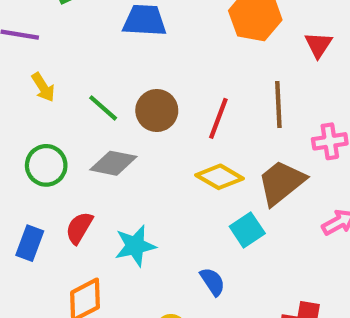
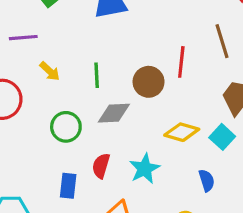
green line: (103, 108) -> (97, 75), turned 60
brown circle: (157, 110) -> (149, 82), moved
yellow diamond: (220, 177) -> (182, 132), moved
blue semicircle: (213, 282) -> (207, 180), turned 30

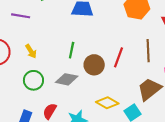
yellow arrow: (50, 71) -> (31, 51), moved
green line: (97, 75) -> (72, 50), moved

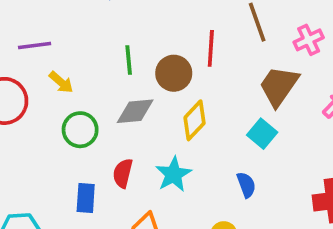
purple line: (21, 16) -> (35, 45), moved
yellow diamond: (107, 103) -> (195, 120), moved, turned -60

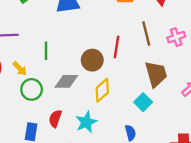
pink cross: (309, 40) -> (176, 37), moved
green line: (129, 60) -> (46, 51), moved
yellow arrow: (61, 82) -> (20, 69), moved
brown trapezoid: (279, 86) -> (156, 74), turned 124

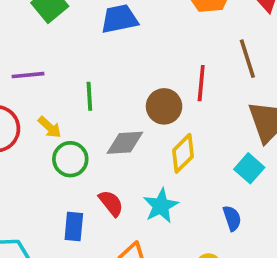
red semicircle: (55, 119) -> (111, 203), turned 126

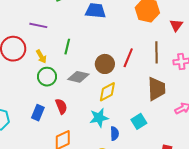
cyan square: (249, 168) -> (139, 121), moved
cyan star: (161, 206) -> (99, 118), moved
blue semicircle: (232, 218) -> (115, 134), moved

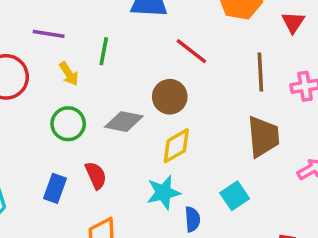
green line: (67, 47) -> (104, 51), moved
yellow arrow: (41, 56) -> (69, 74), moved
red line: (128, 58) -> (191, 51), moved, turned -72

